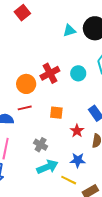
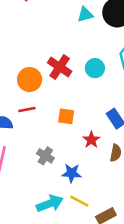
red cross: (50, 73) -> (60, 67), turned -30
blue star: (78, 160) -> (72, 173), moved
cyan arrow: (47, 167) -> (50, 204), moved

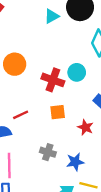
red cross: (60, 67) -> (53, 80), moved
cyan circle: (95, 68) -> (77, 72), moved
orange circle: (30, 80) -> (15, 64), moved

